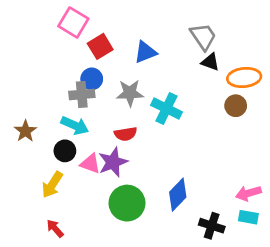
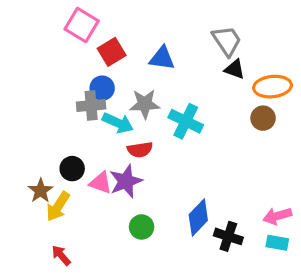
blue triangle: (145, 52) -> (162, 58), turned 30
cyan arrow: (75, 125) -> (118, 123), moved
brown star: (25, 131) -> (41, 191), moved
green circle: (127, 203) -> (142, 227), size x0.6
black cross: (212, 226) -> (228, 236), moved

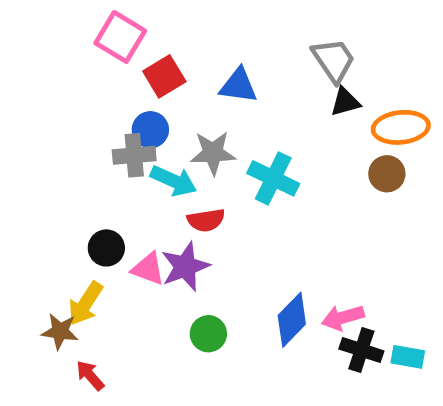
black triangle: (235, 69) -> (345, 102), turned -35
brown star: (41, 191) -> (60, 331), moved, turned -30
pink arrow: (277, 216) -> (343, 318), moved
black cross: (228, 236) -> (361, 350), moved

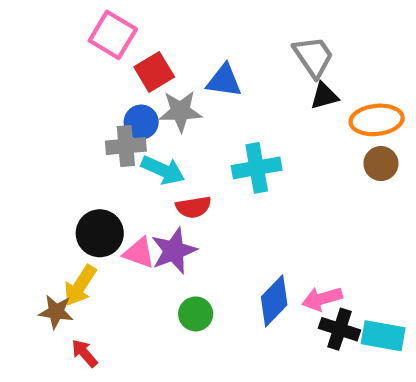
gray star: (213, 153) -> (180, 111), moved
brown circle: (387, 174) -> (381, 164), moved
cyan cross: (273, 178) -> (257, 168), turned -36
black circle: (106, 248) -> (100, 233), size x1.4
cyan rectangle: (408, 357) -> (383, 336), size x1.4

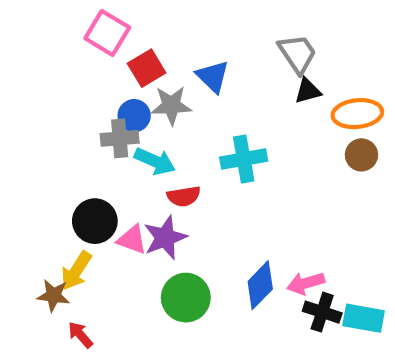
blue triangle: (224, 81) -> (213, 76), turned 36
green circle: (196, 314) -> (186, 298), size x1.5

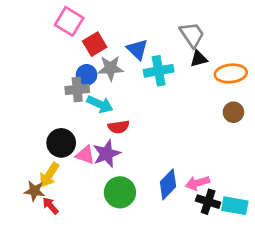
brown circle: (361, 155) -> (233, 112), moved
cyan cross: (244, 159) -> (159, 71), moved
red arrow: (80, 335) -> (50, 206), moved

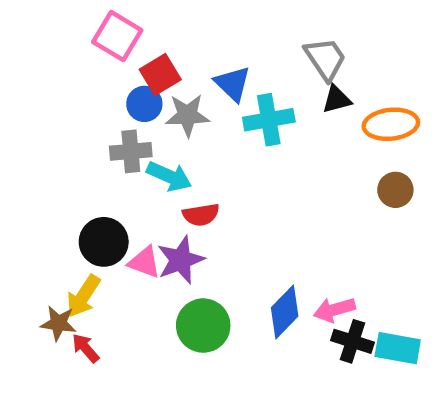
blue circle: (87, 75) -> (144, 104), moved

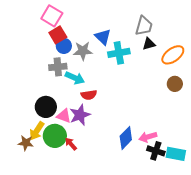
gray trapezoid: (325, 59) -> (144, 26), turned 50
red square: (160, 74) -> (58, 35), moved
orange ellipse: (391, 124) -> (173, 55), turned -30
green circle: (203, 326) -> (55, 136), moved
red arrow: (86, 348) -> (71, 144), moved

